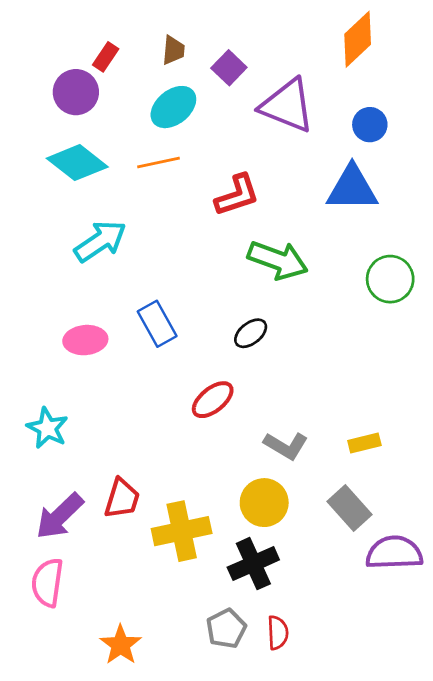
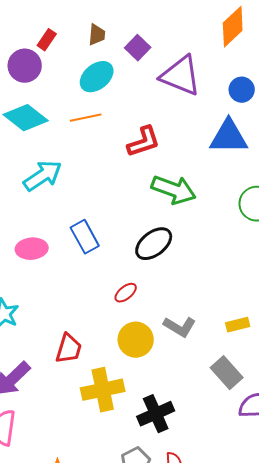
black ellipse: (251, 333) -> (154, 244), size x1.5
red ellipse: (213, 400) -> (126, 293), size x0.7
red trapezoid: (122, 499) -> (69, 349), moved
yellow circle: (264, 503) -> (136, 340), moved

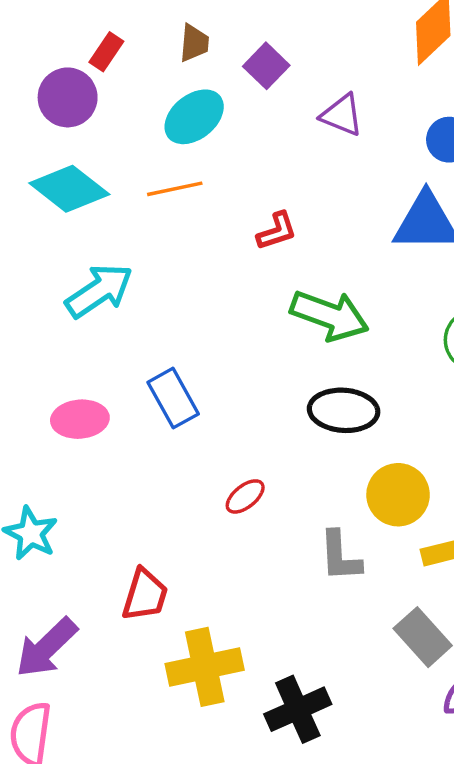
purple triangle: (181, 76) -> (342, 115), size x0.6
red L-shape: (144, 142) -> (277, 231), size x0.7
black ellipse: (154, 244) -> (344, 410), moved, turned 42
gray L-shape: (180, 327) -> (340, 556), turned 56
yellow circle: (136, 340) -> (398, 495), moved

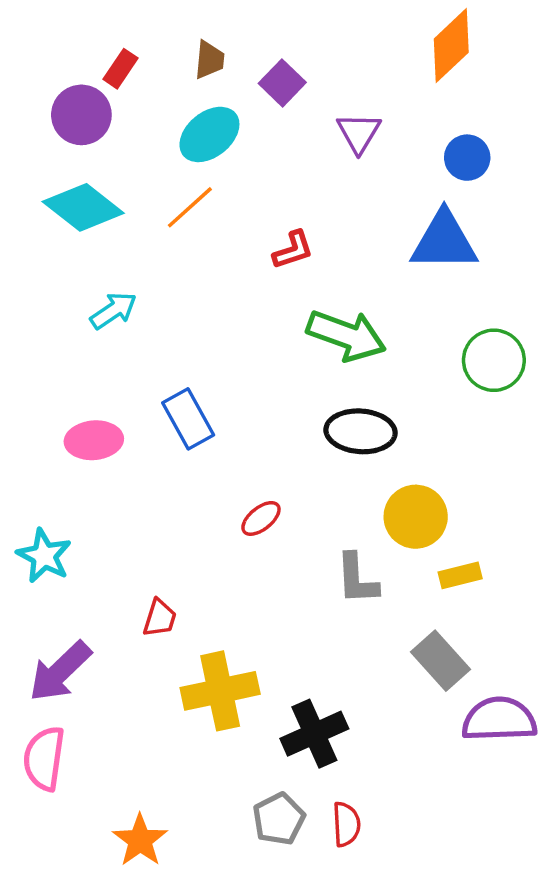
purple triangle: (342, 115) -> (359, 133), turned 39
orange line: (175, 189) -> (190, 207), turned -30
cyan arrow: (99, 291) -> (113, 310), size x0.7
red trapezoid: (145, 595) -> (160, 618), size x0.7

